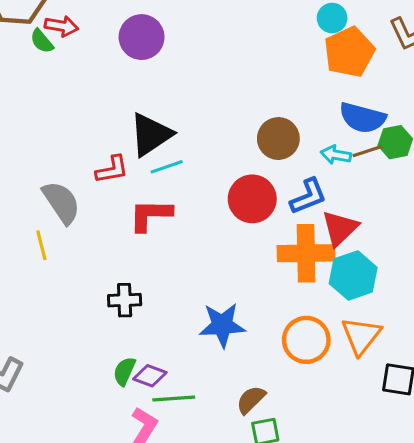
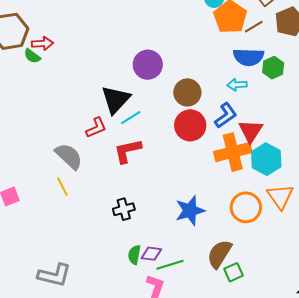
purple circle: (142, 37) -> (148, 65), moved
brown circle: (278, 139) -> (187, 92), moved
brown line: (367, 151) -> (254, 27), moved
brown semicircle: (251, 400) -> (219, 254), size x1.4

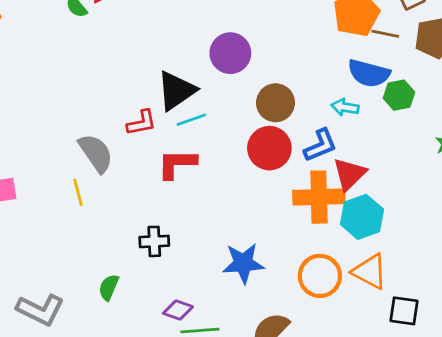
brown line: (254, 27) -> (385, 34), turned 30
orange triangle: (280, 196) -> (370, 272), turned -40
green semicircle: (134, 255) -> (109, 287), moved

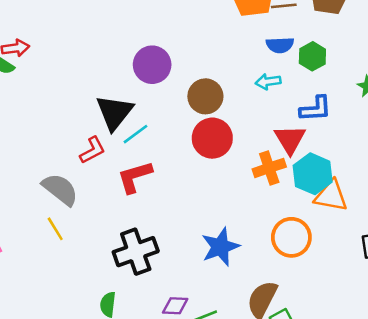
blue semicircle: (369, 73) -> (280, 45), size x0.7
blue L-shape: (320, 145) -> (316, 109), moved, turned 36
orange cross: (319, 197) -> (269, 168), size x0.7
black cross: (154, 241) -> (136, 252), size x1.6
orange triangle: (370, 272) -> (331, 196), moved

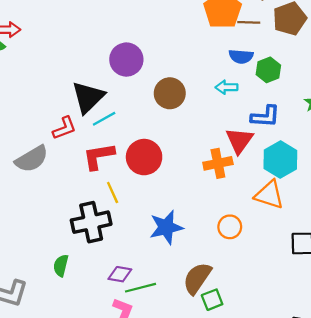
red circle: (212, 138) -> (144, 157), moved
cyan hexagon: (313, 174) -> (280, 160), moved
gray semicircle: (60, 189) -> (32, 159), turned 104
yellow line: (55, 229) -> (113, 192), moved
orange circle: (291, 237) -> (230, 227), size x0.7

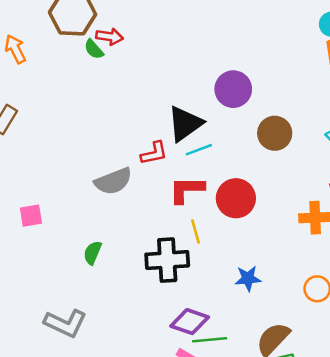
blue star: (166, 227) -> (248, 278), size x0.7
green semicircle: (61, 266) -> (92, 253), moved
purple diamond: (120, 274) -> (190, 322), size x1.4

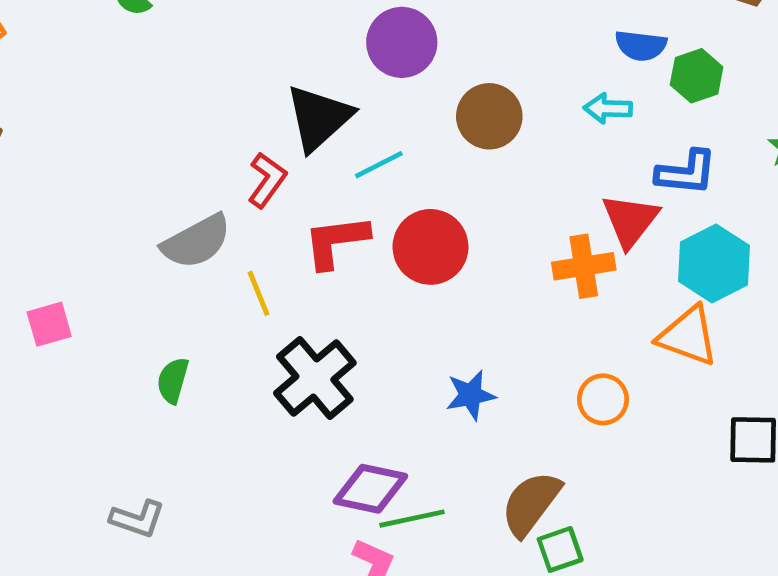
cyan line: (199, 150) -> (379, 165), moved
red L-shape: (154, 153) -> (267, 180), turned -36
yellow line: (196, 231) -> (259, 293), moved
black cross: (167, 260) -> (315, 378), turned -30
gray L-shape: (65, 323) -> (137, 519), size x0.7

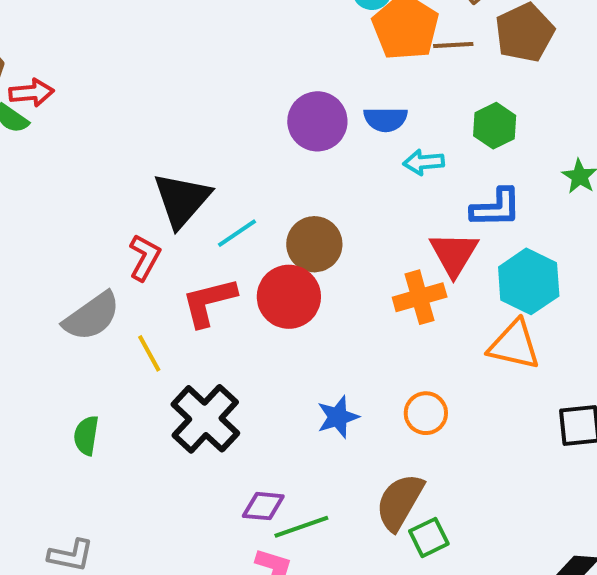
purple circle: (402, 42) -> (317, 121), moved
blue semicircle: (641, 46) -> (386, 119), moved
brown circle: (489, 116) -> (314, 244), moved
orange circle: (603, 399) -> (426, 413), moved
purple diamond: (370, 489) -> (263, 506), size x0.7

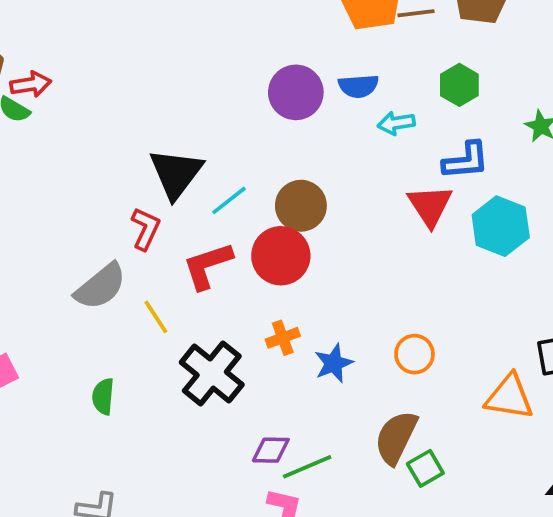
orange cross: (420, 297) -> (283, 338), moved, size x0.7
orange triangle: (514, 345) -> (509, 397), moved

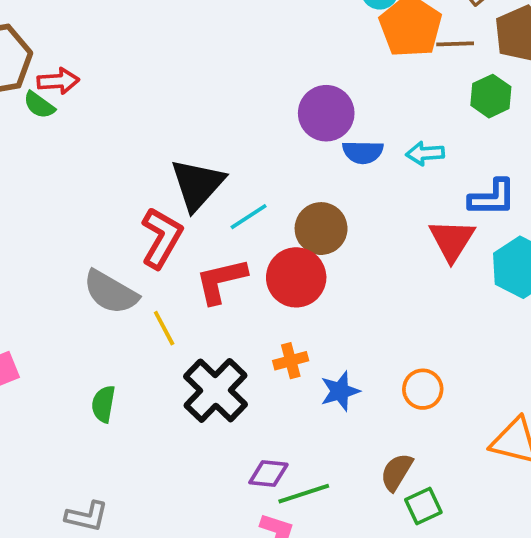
green hexagon: (459, 85) -> (491, 96), moved
blue semicircle: (358, 86) -> (363, 152), moved
red L-shape: (146, 229) -> (161, 238), size x1.4
gray semicircle: (100, 286) -> (111, 292), turned 64
brown semicircle: (396, 438) -> (396, 472), size x0.7

